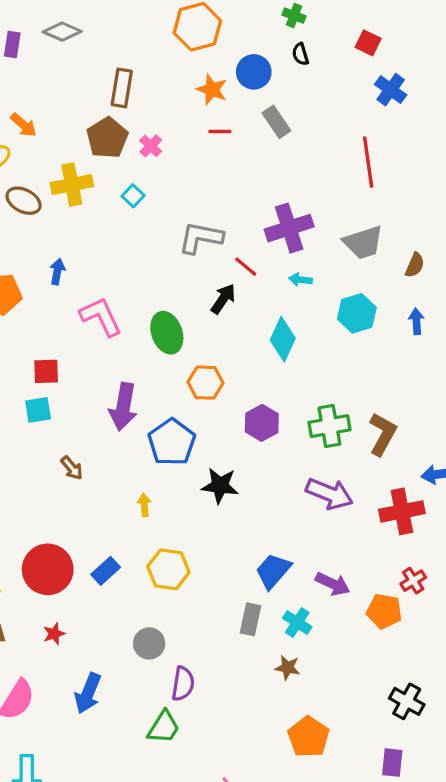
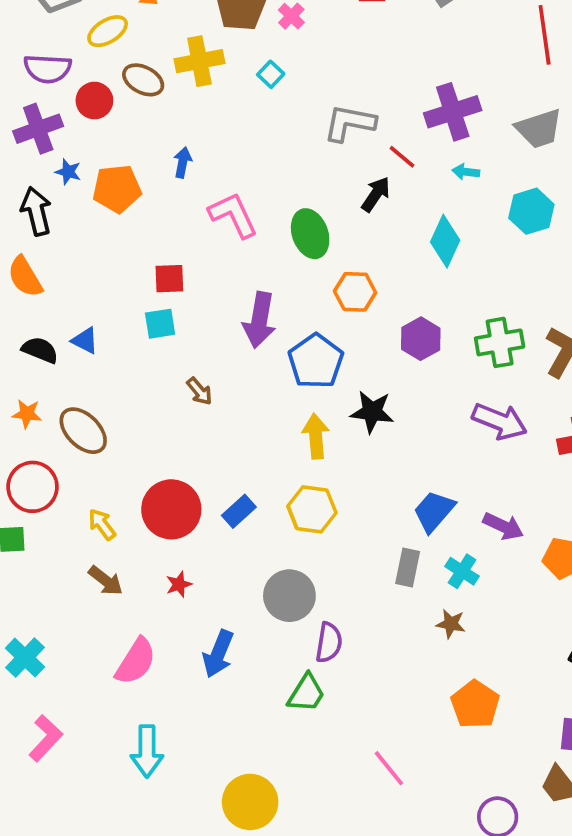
yellow arrow: (144, 505) -> (316, 436), moved, size x1.6
gray circle: (149, 643) -> (289, 596), size x1.4

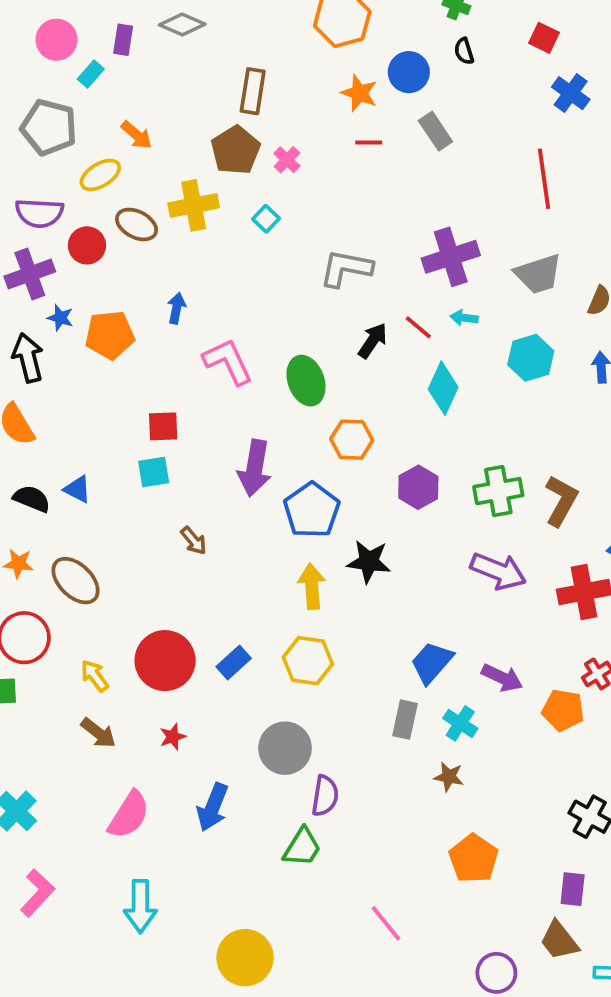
red line: (402, 157) -> (418, 327), moved

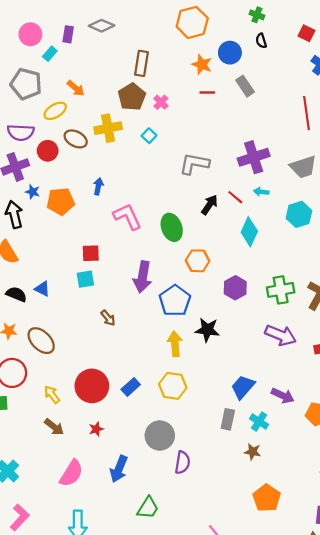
green trapezoid: (302, 847) -> (148, 508), moved

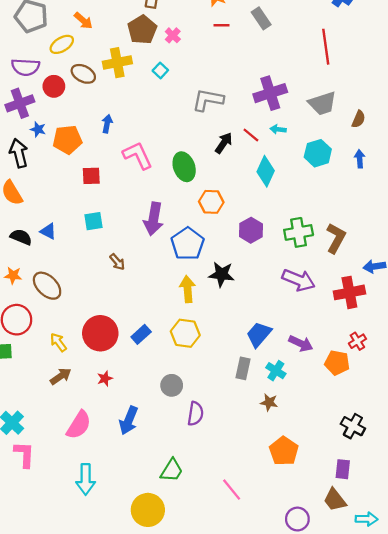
red square: (91, 253) -> (91, 176), moved
brown arrow: (54, 427) -> (61, 376), turned -72
gray circle: (160, 436) -> (172, 385), size x0.7
green trapezoid: (148, 508) -> (172, 470), moved
pink L-shape: (20, 517) -> (24, 454), moved, turned -40

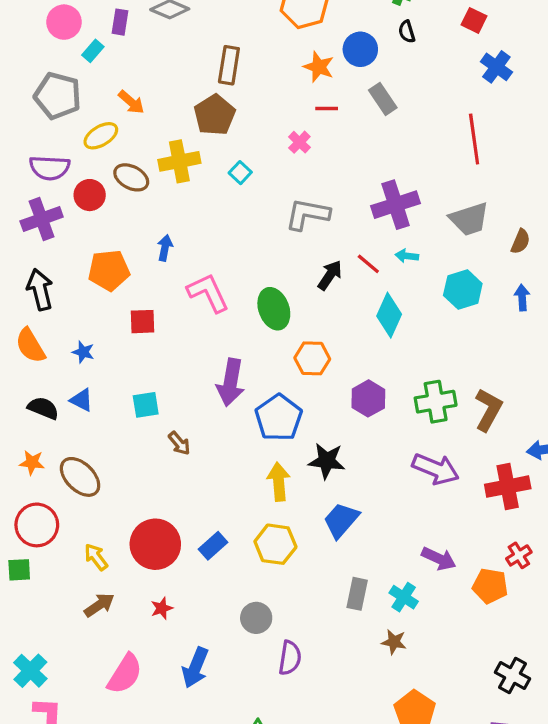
pink cross: (173, 35) -> (299, 142), moved
blue star: (38, 129) -> (83, 352), moved
cyan square: (93, 221) -> (146, 405), moved
blue trapezoid: (259, 334) -> (341, 520), moved

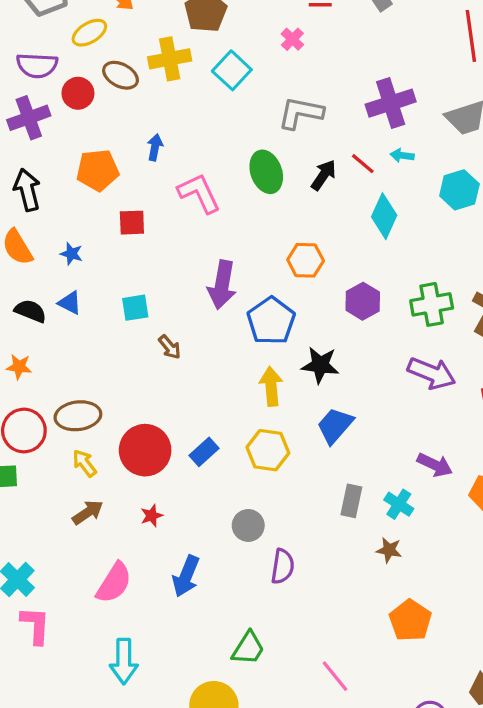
cyan square: (240, 173) -> (232, 70), size x1.6
green ellipse: (274, 309) -> (266, 172), moved
brown ellipse: (80, 477) -> (78, 416), moved, turned -51

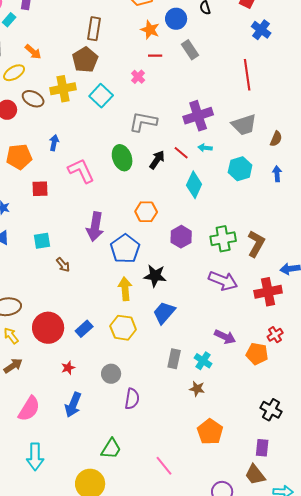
red star: (152, 516) -> (68, 368), moved

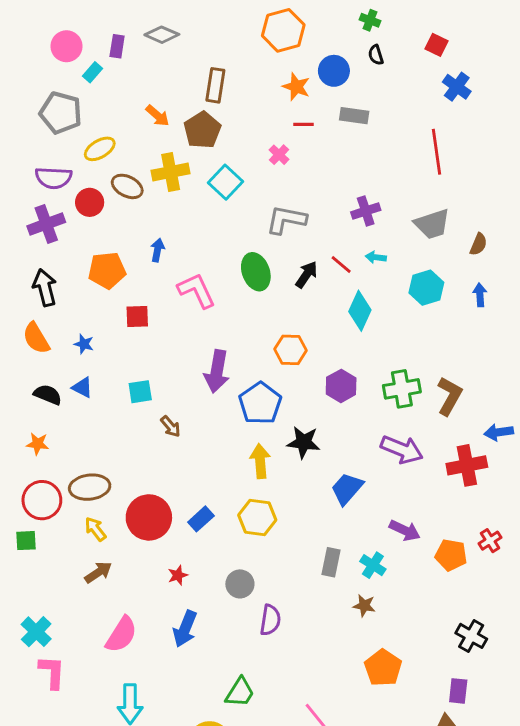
gray rectangle: (190, 50) -> (354, 116), turned -48
orange arrow: (33, 52) -> (158, 116), moved
purple cross: (198, 116) -> (366, 211), size x0.7
blue trapezoid: (164, 313) -> (347, 489), moved
red cross: (275, 335) -> (490, 541), moved

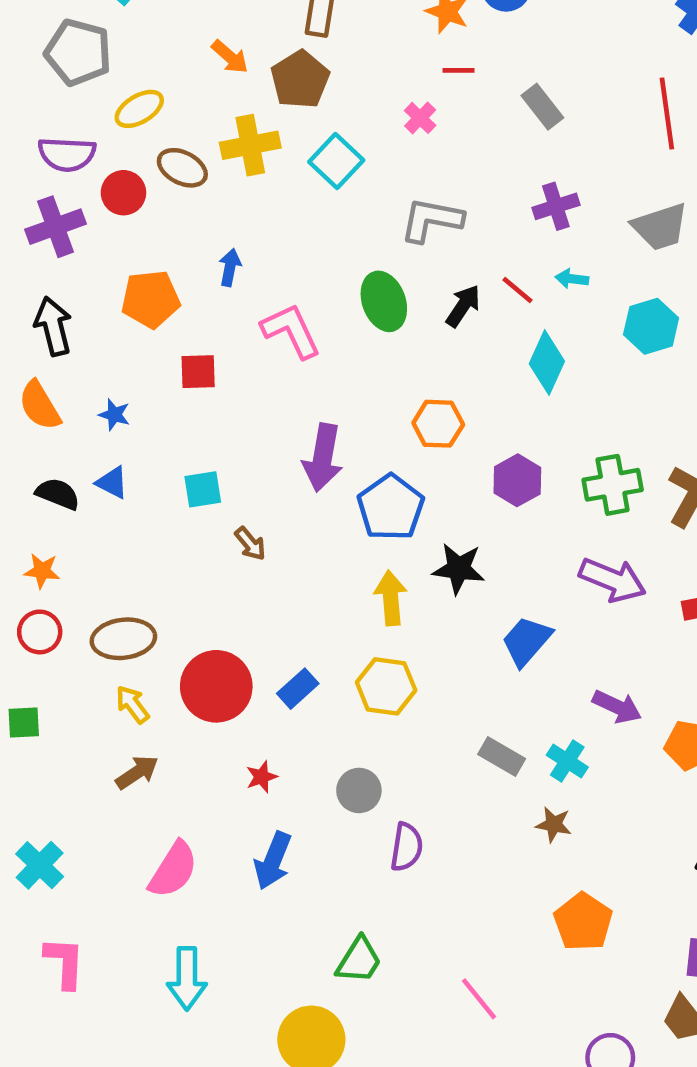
gray rectangle: (354, 116) -> (542, 107), moved, turned 44
red circle: (42, 500) -> (40, 632), moved, size x0.7
gray rectangle: (331, 562) -> (502, 757), turned -72
pink L-shape: (52, 672) -> (65, 963), moved

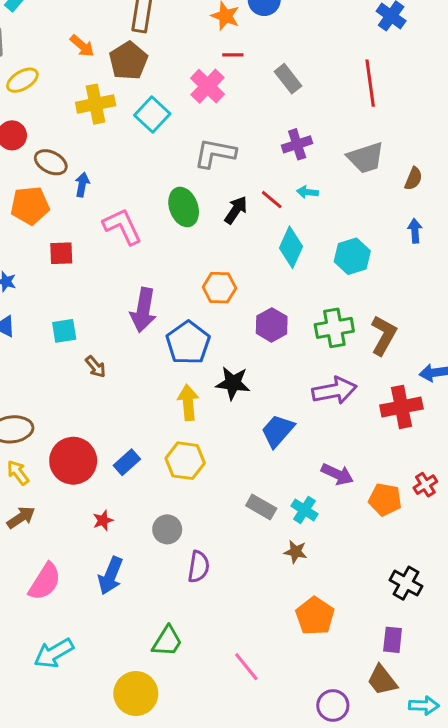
pink cross: (420, 118) -> (207, 86), size x1.6
brown ellipse: (182, 168) -> (51, 162), moved
cyan hexagon: (651, 326) -> (352, 256), moved
purple arrow: (613, 580) -> (334, 391), turned -33
cyan arrow: (187, 978) -> (54, 653), turned 60

